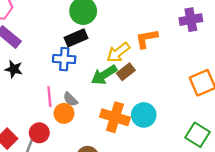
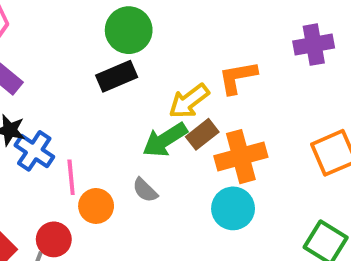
blue cross: (64, 59) -> (34, 151), moved, turned 30
gray semicircle: (70, 99) -> (145, 190), moved
orange cross: (115, 117) -> (241, 157), moved, turned -32

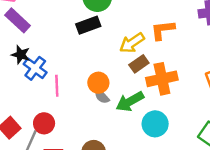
green arrow: (165, 140) -> (130, 101), moved
orange circle: (96, 206) -> (98, 83), moved
cyan circle: (233, 208) -> (155, 124), moved

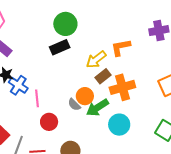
orange circle: (98, 83) -> (85, 96), moved
red circle: (44, 123) -> (49, 122), moved

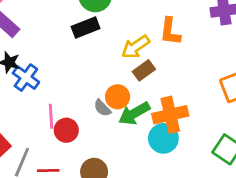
orange L-shape: (121, 47) -> (170, 32), turned -75
orange cross: (122, 87) -> (170, 115), moved
pink line: (37, 98) -> (51, 116), moved

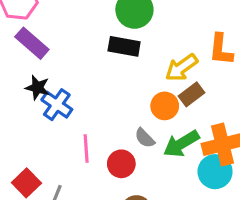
black rectangle: (86, 28) -> (124, 46), turned 32
orange circle: (118, 97) -> (165, 106), moved
red circle: (66, 130) -> (121, 164), moved

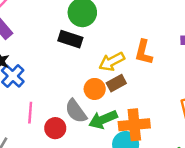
gray semicircle: (145, 138) -> (76, 111), size x1.5

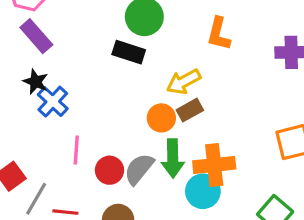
orange L-shape: (144, 52) -> (219, 34), moved
gray semicircle: (76, 111) -> (139, 169), moved, turned 75
green arrow: (103, 120) -> (173, 158), turned -68

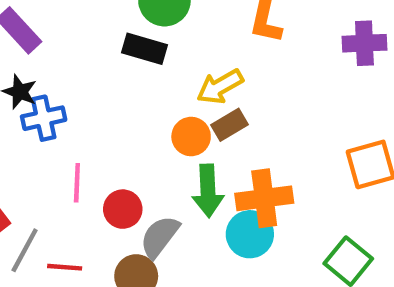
blue cross: (53, 102) -> (44, 118), turned 36
gray semicircle: (139, 169) -> (160, 237), moved

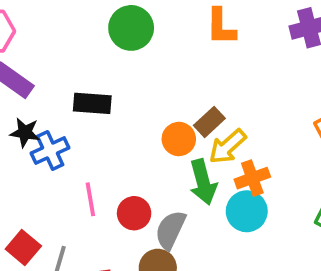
black rectangle: (145, 49) -> (92, 103), moved
yellow arrow: (220, 87) -> (228, 147), moved
orange cross: (264, 198) -> (252, 178), size x0.7

